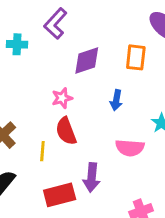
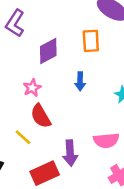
pink semicircle: (130, 148) -> (106, 140), moved
yellow line: (42, 151) -> (23, 137), turned -42

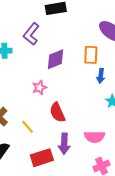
blue arrow: (80, 81) -> (101, 76), moved
red semicircle: (41, 116) -> (57, 112), moved

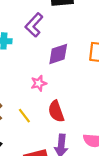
yellow line: (28, 127) -> (24, 116), moved

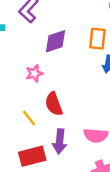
yellow line: (24, 116) -> (29, 118), moved

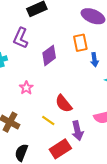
pink star: (34, 73) -> (26, 88), moved

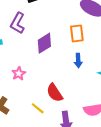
blue arrow: (94, 60) -> (78, 61), moved

